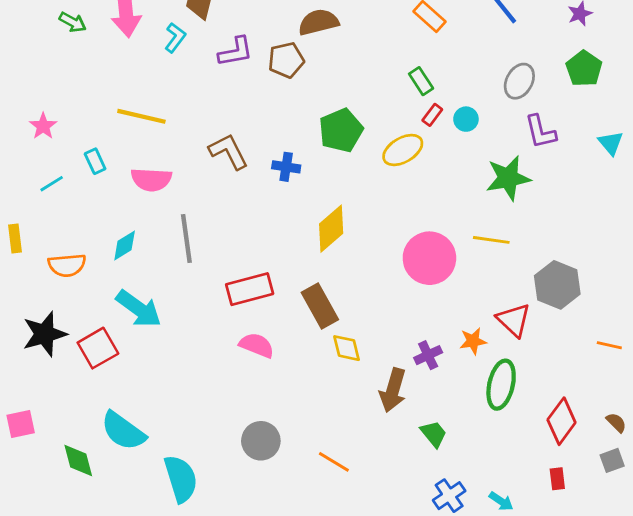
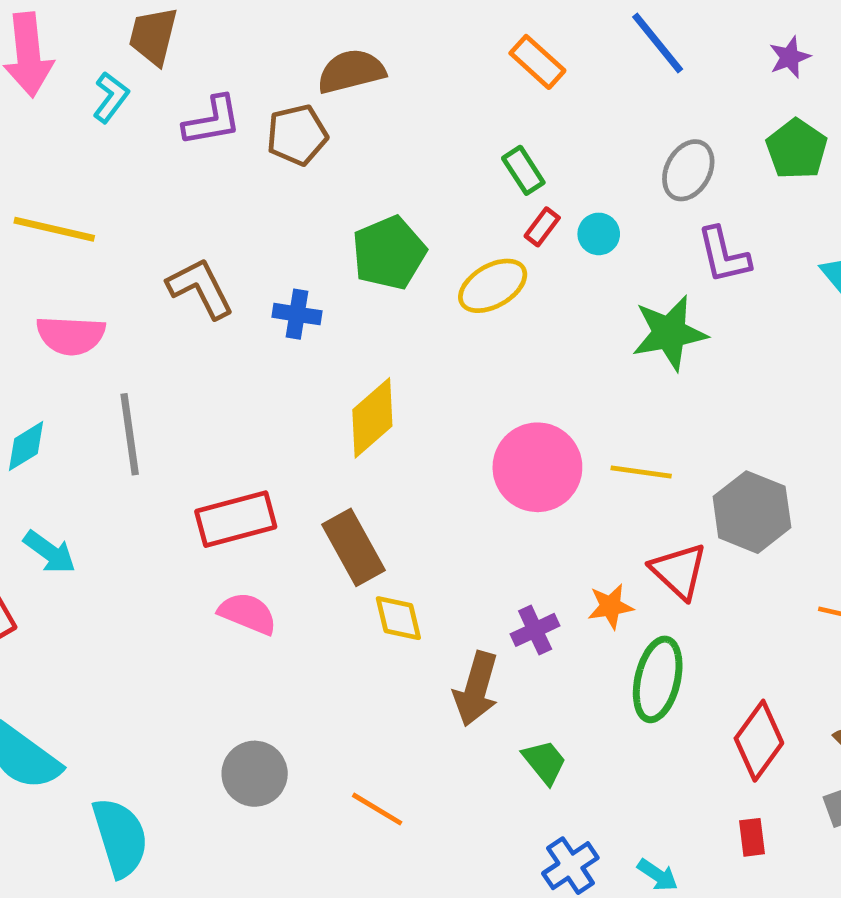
yellow line: (491, 240) -> (641, 472), moved
cyan arrow: (139, 309) -> (50, 552), size x0.7

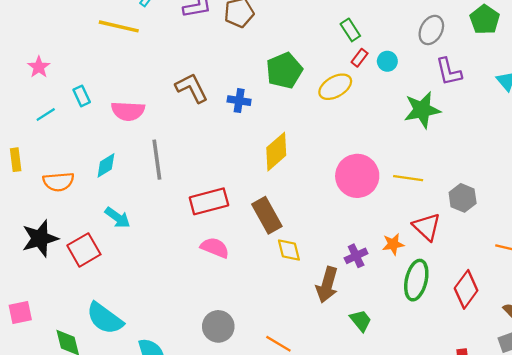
yellow line: (54, 229) -> (119, 26), moved
gray hexagon: (752, 512) -> (463, 198), size x0.7
red diamond: (759, 741) -> (466, 289), moved

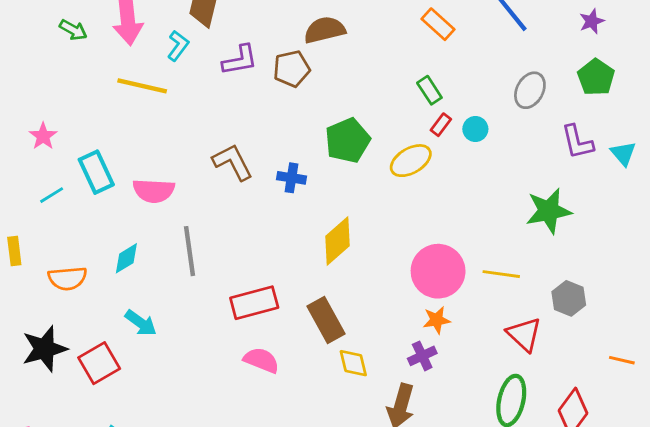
purple L-shape: (449, 72) -> (577, 142), moved
cyan rectangle: (82, 96) -> (96, 172), size x1.6
green star: (422, 110) -> (549, 211), moved
orange star: (393, 244) -> (437, 320), moved
purple cross: (356, 256) -> (422, 356), moved

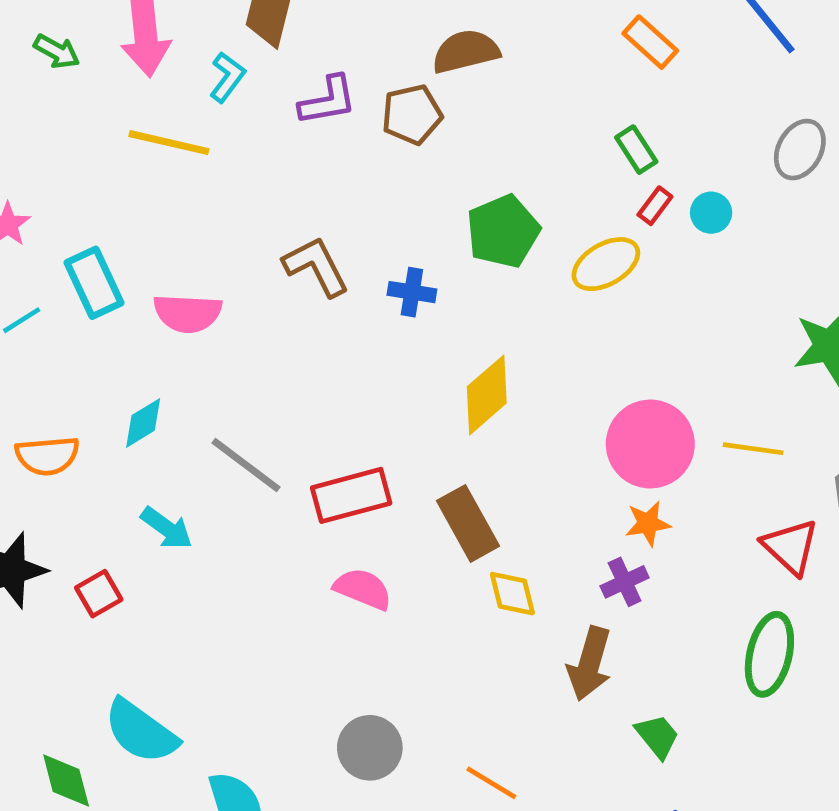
gray line: (190, 251) -> (246, 465), moved, turned -45
red square: (99, 363) -> (99, 594), size x0.7

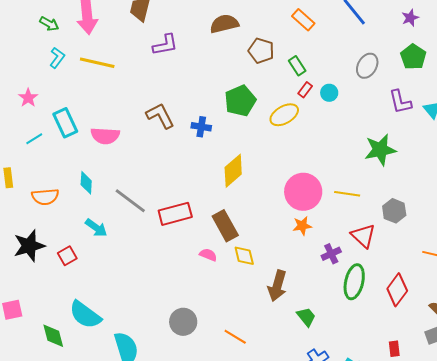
cyan L-shape: (227, 77) -> (57, 58), moved
brown pentagon: (412, 115) -> (261, 51), moved, turned 30
cyan diamond: (143, 423) -> (86, 183), turned -55
purple cross: (625, 582) -> (331, 254), moved
pink semicircle: (363, 589) -> (208, 255), moved, size x0.7

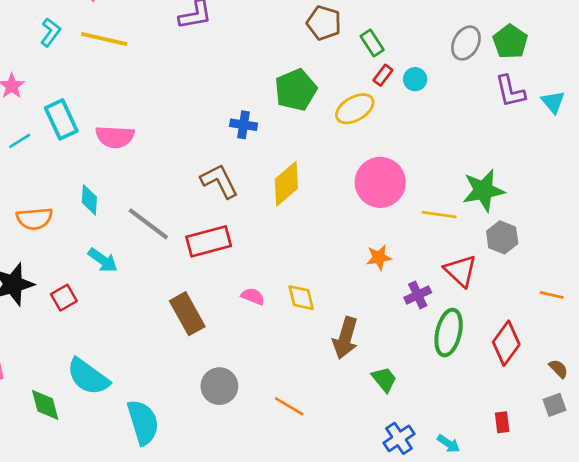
green pentagon: (413, 57) -> (510, 42), moved
brown L-shape: (160, 116) -> (219, 181), moved
green star: (380, 150) -> (483, 190), moved
pink circle: (303, 192) -> (380, 182), moved
brown rectangle: (225, 226) -> (187, 314), moved

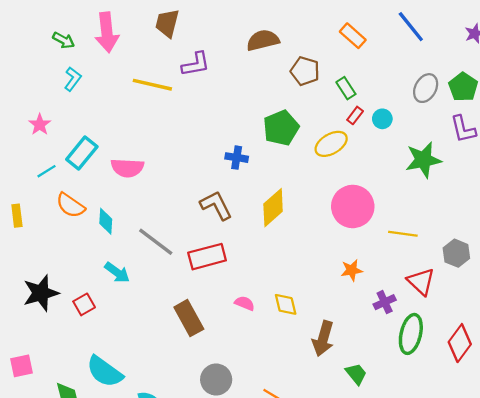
yellow line: (104, 39) -> (152, 85), moved
cyan rectangle: (61, 119) -> (82, 153), turned 64
green star: (483, 190) -> (423, 160), moved
orange semicircle: (34, 219) -> (70, 205), moved, turned 40

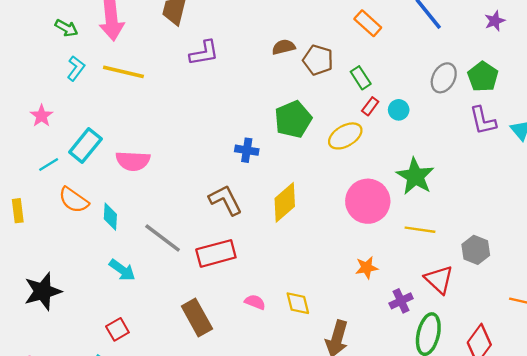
brown semicircle: (263, 40) -> (284, 47), moved, size x0.7
yellow line: (152, 85) -> (123, 72), moved
green star: (423, 160) -> (415, 176), moved, turned -30
red square: (84, 304) -> (117, 329), moved

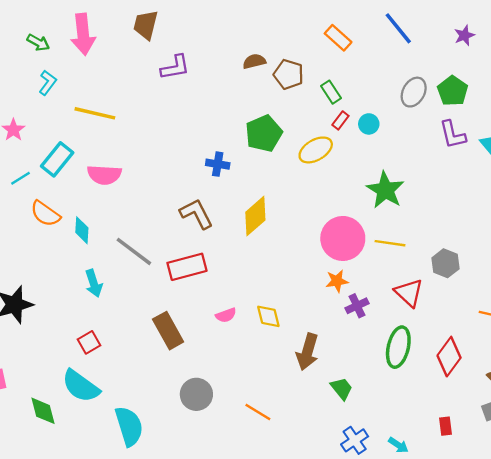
yellow line: (123, 72) -> (95, 113), moved
pink circle: (368, 201) -> (343, 238), moved
cyan arrow: (122, 270) -> (94, 283), turned 36
purple cross: (401, 301) -> (357, 306), moved
pink semicircle: (255, 302) -> (226, 315), turned 138

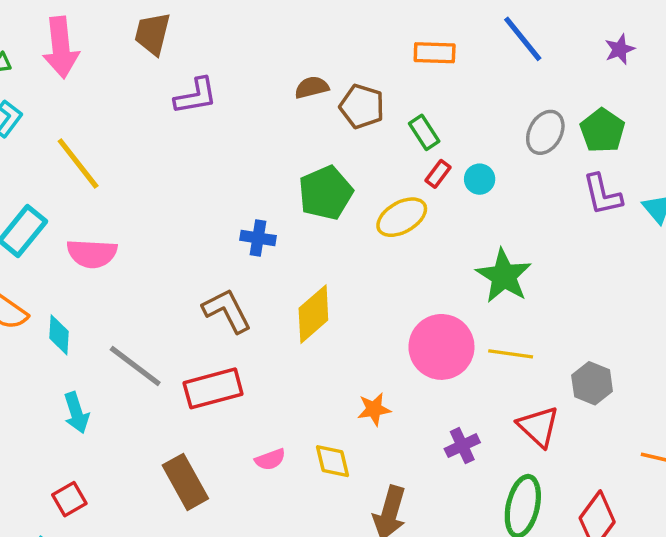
orange rectangle: (338, 38) -> (435, 53), turned -40
yellow line: (95, 113) -> (78, 163), turned 39
orange star: (337, 281) -> (374, 409), moved

